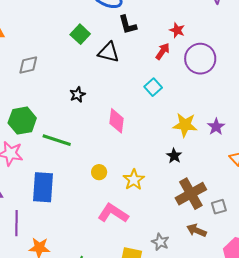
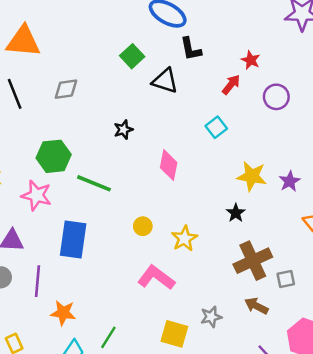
purple circle: (200, 59) -> (276, 97), size x0.7
gray star: (160, 242) -> (211, 317), turned 30

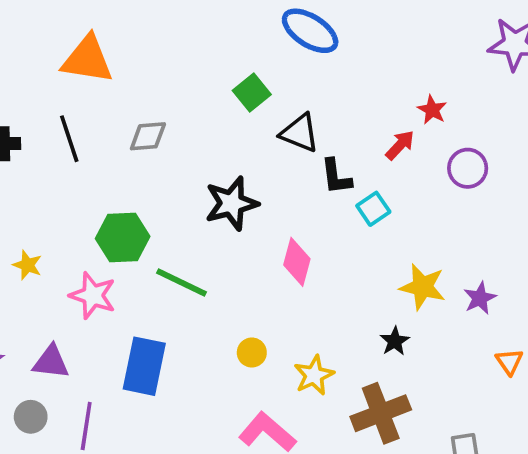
black L-shape: (191, 49) -> (336, 177), moved
black star: (123, 130) -> (232, 203), size x1.8
brown cross: (253, 261) -> (381, 413), moved

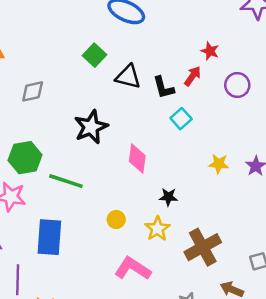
black L-shape: (336, 177) -> (164, 88), moved
yellow star: (423, 287) -> (219, 164), size x0.7
black star: (395, 341) -> (168, 197), moved, turned -30

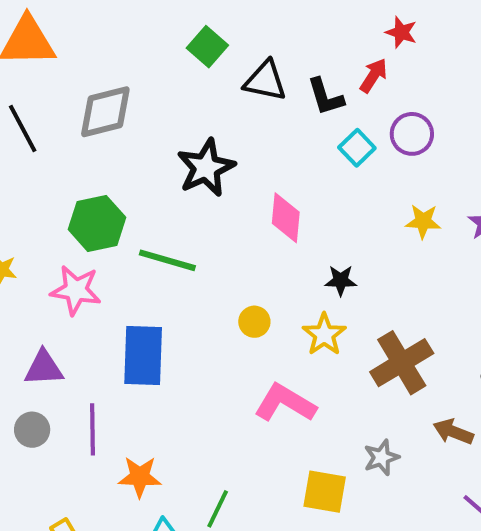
purple circle: (237, 85) -> (412, 134), moved
gray diamond: (33, 91) -> (105, 112), size x1.4

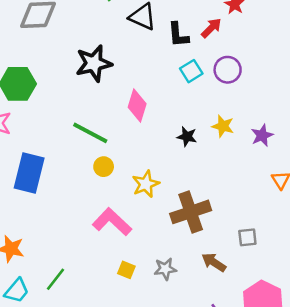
green line: (167, 260) -> (90, 133), moved
black star: (341, 280) -> (187, 137), moved
yellow square: (325, 492) -> (126, 270), moved, size x0.6

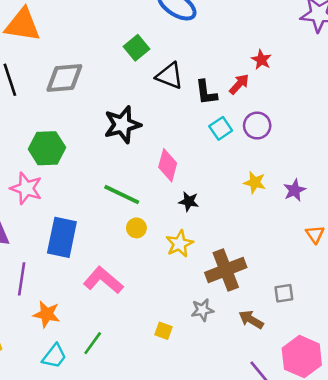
black star: (187, 137) -> (189, 201), moved
pink L-shape: (112, 222) -> (103, 280), moved
gray star: (165, 269) -> (202, 310), moved

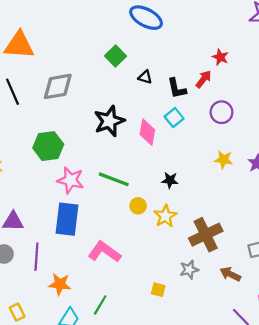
black triangle: (170, 76) -> (145, 77), size x0.6
cyan square: (221, 128) -> (174, 118), moved
pink diamond: (168, 165) -> (147, 132), moved
pink star: (26, 188) -> (71, 180), moved
yellow circle: (136, 228) -> (138, 206), moved

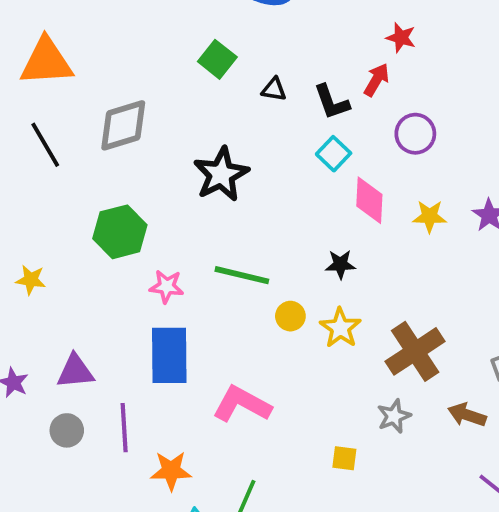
pink diamond: (147, 132) -> (369, 200), moved
pink star: (71, 180) -> (167, 286), size x0.7

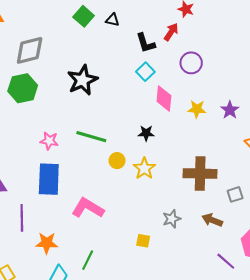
black triangle: (274, 89) -> (113, 20), moved
green hexagon: (120, 232) -> (23, 88), moved
brown cross: (415, 351) -> (200, 174), moved, turned 32

